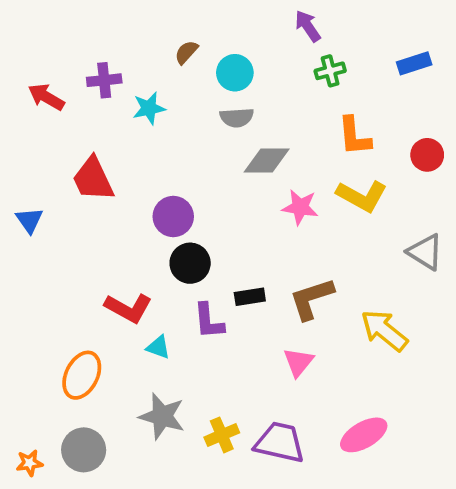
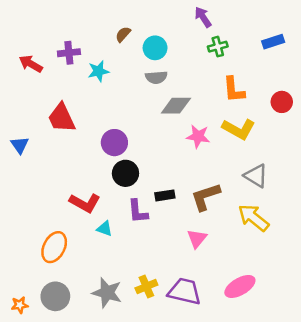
gray triangle: (425, 252) -> (256, 176), moved
gray star: (162, 416) -> (107, 293), moved

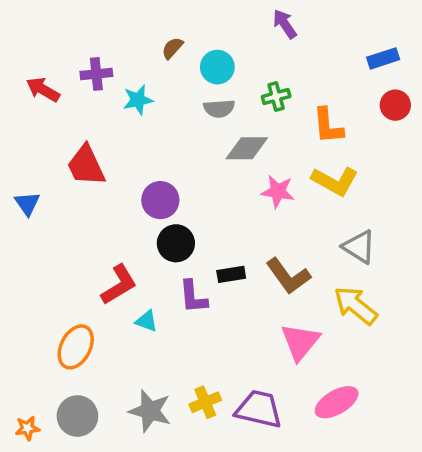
green cross: (218, 47) -> (276, 96), moved
red circle: (282, 102) -> (395, 105), moved
brown L-shape: (205, 197) -> (288, 276), turned -108
red L-shape: (85, 203) -> (119, 285), turned -60
pink triangle: (197, 239) -> (300, 342), moved, size x1.4

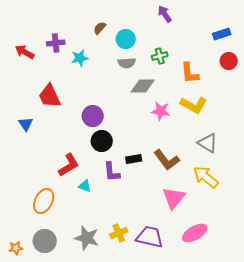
blue triangle: (27, 204) -> (26, 124), moved

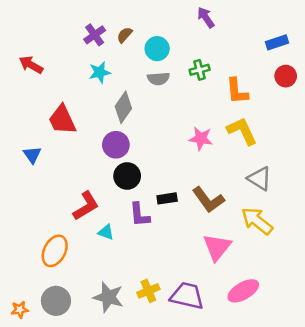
purple cross: (56, 43) -> (95, 35), moved, turned -30
gray diamond: (143, 86) -> (123, 107), moved, turned -55
yellow L-shape: (194, 105) -> (242, 131), turned -144

